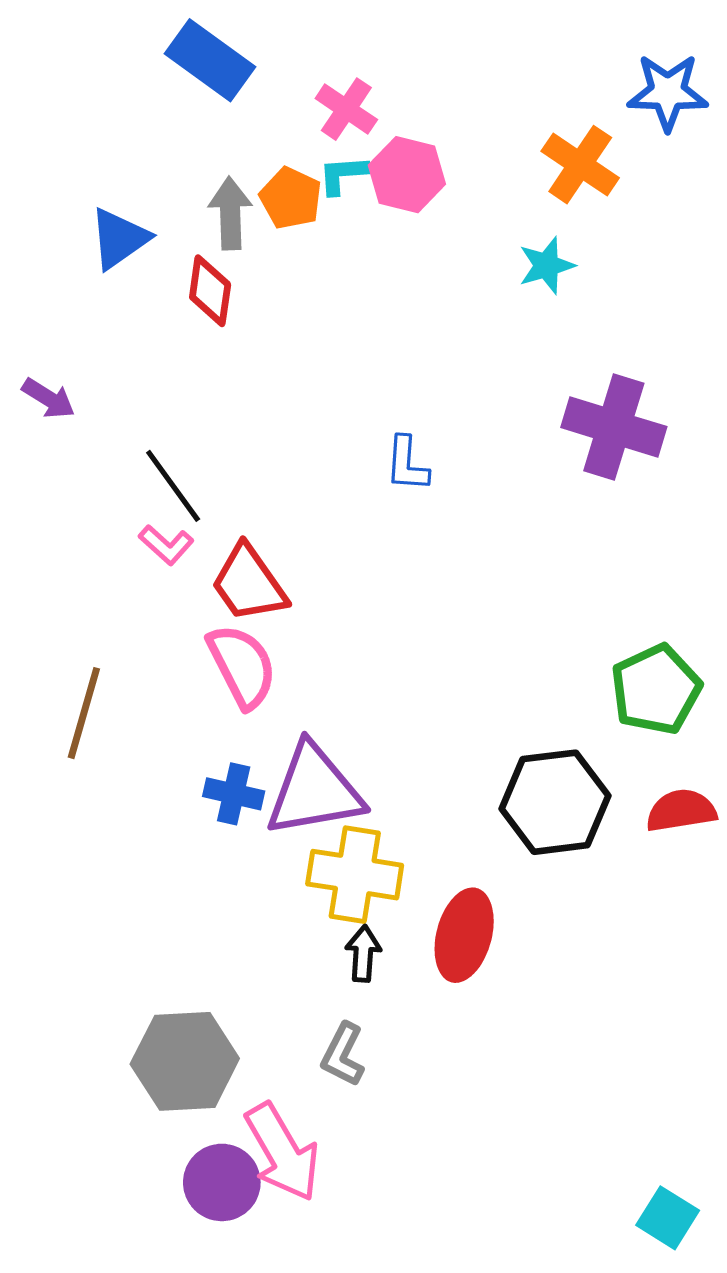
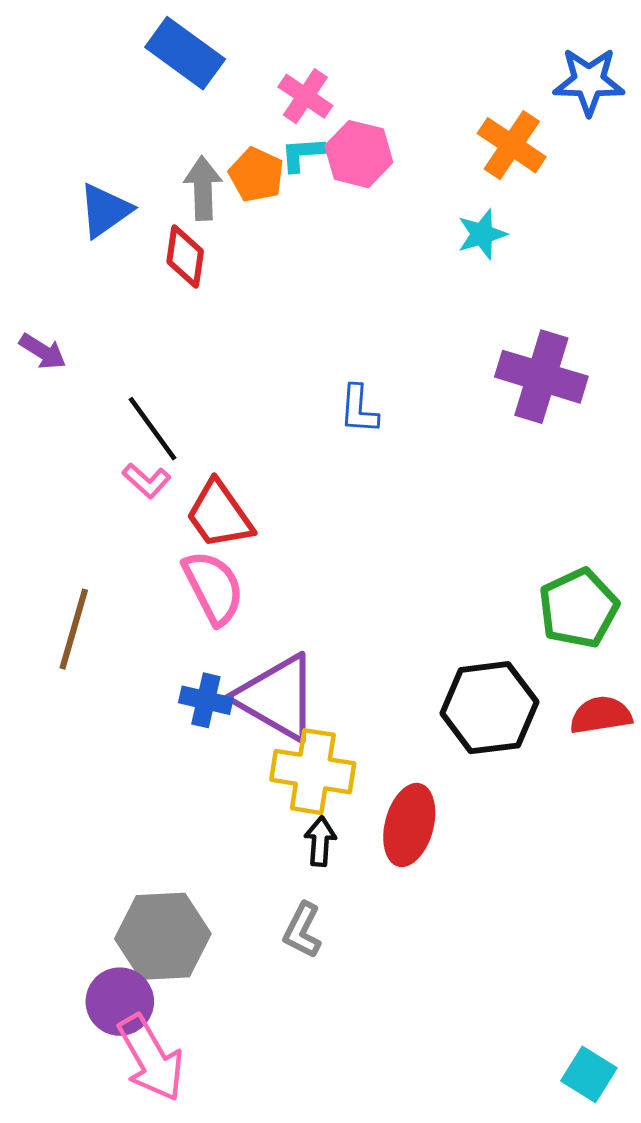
purple triangle: (314, 790) -> (277, 697), turned 40
pink arrow: (282, 1152) -> (151, 1058), moved
purple circle: (222, 1182) -> (120, 1002), moved

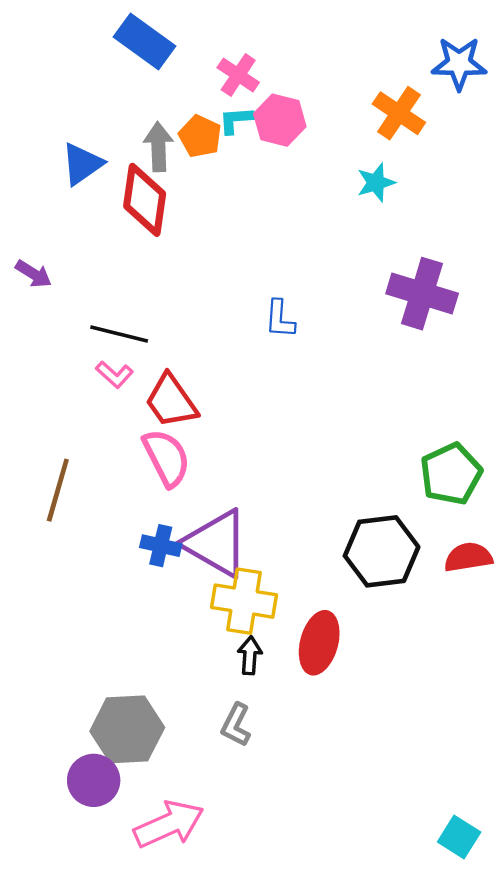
red diamond: (185, 256) -> (145, 200), size x1.5
black line: (152, 429) -> (119, 334), turned -40
pink arrow: (151, 1058) -> (169, 824), moved, turned -84

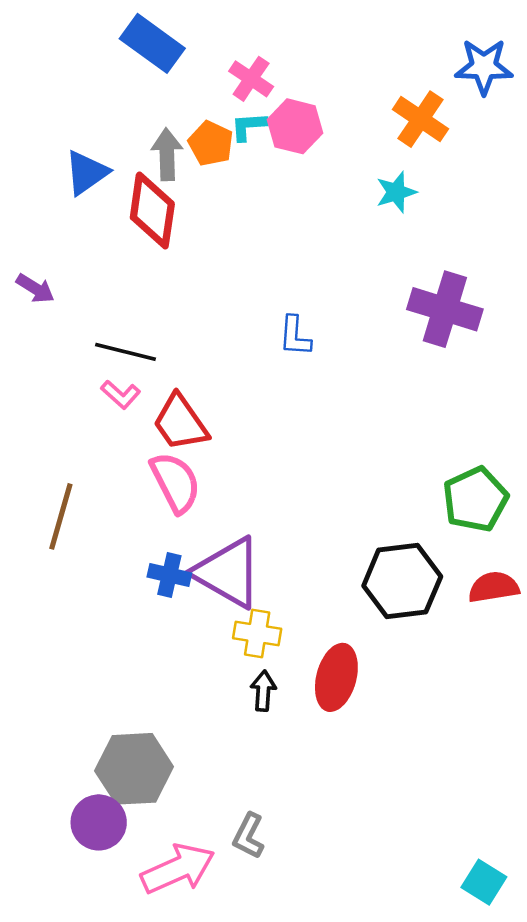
yellow cross: (244, 601) -> (257, 634), size x0.7
gray L-shape: (236, 725) -> (249, 836), moved

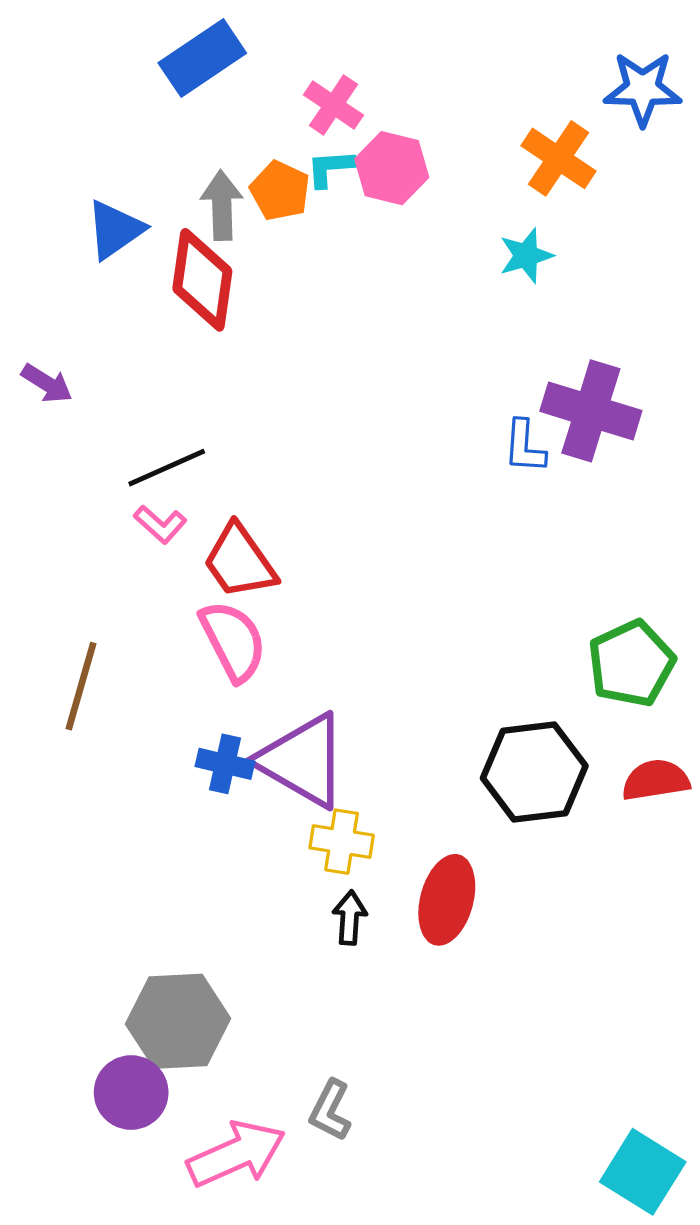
blue rectangle: (152, 43) -> (202, 58), turned -70
blue L-shape: (295, 336) -> (525, 447), moved
black line: (125, 352) -> (167, 468), turned -38
cyan square: (484, 882) -> (643, 1172), size x1.4

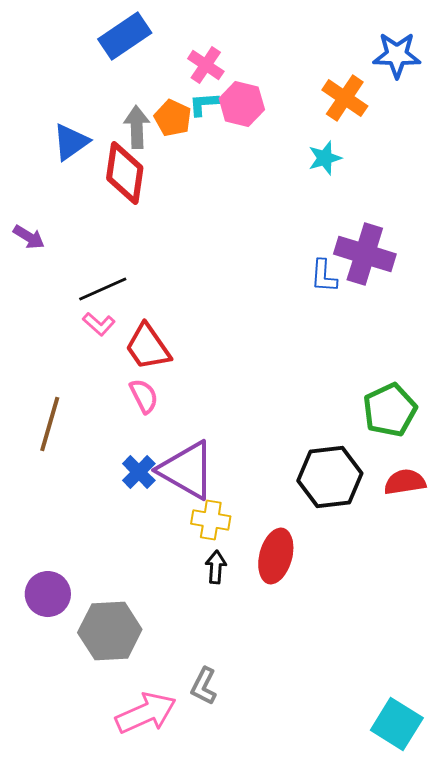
pink semicircle: (233, 641) -> (144, 396), size x0.7
blue cross: (225, 764) -> (139, 472), turned 32
purple circle: (131, 1093) -> (48, 594), moved

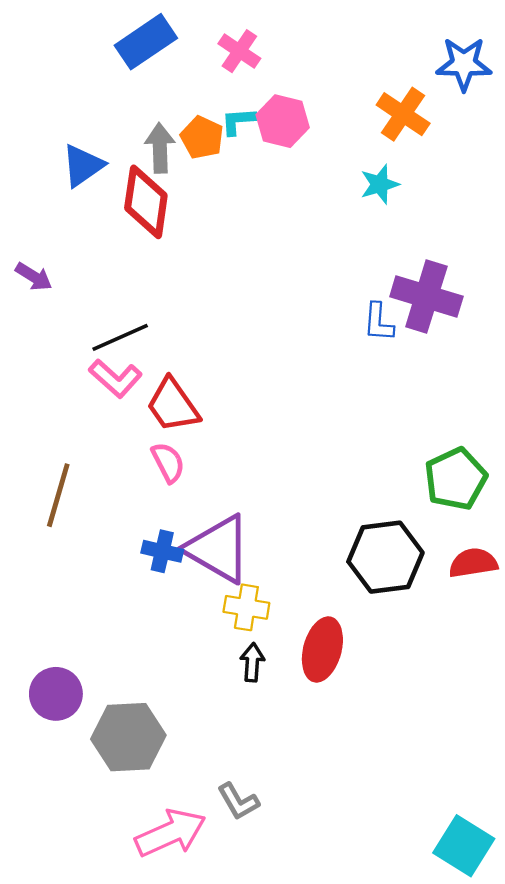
pink cross: (206, 65) -> (239, 51), moved
pink L-shape: (99, 324) -> (116, 378), size x1.4
blue cross: (139, 472) -> (162, 551), turned -32
gray L-shape: (204, 686) -> (238, 801), turned -57

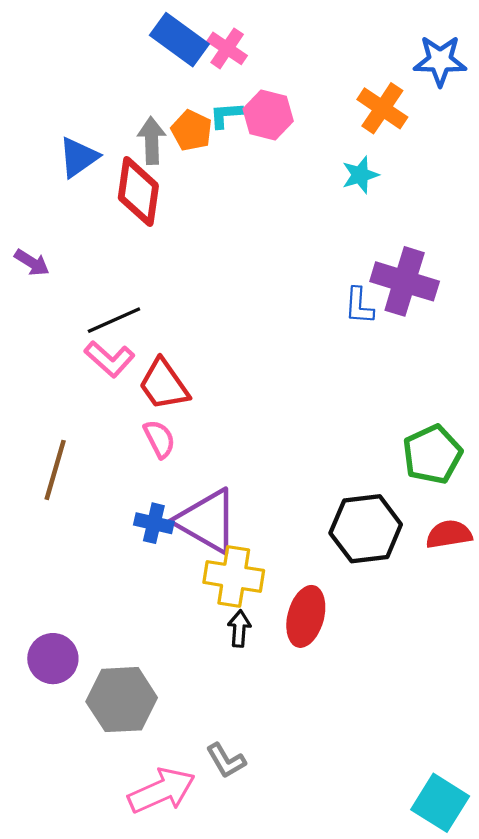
blue rectangle: (146, 42) -> (179, 40), moved, turned 70
yellow cross: (246, 607) -> (234, 576), size x1.4

